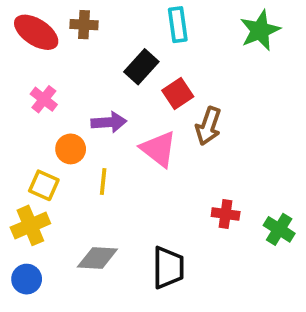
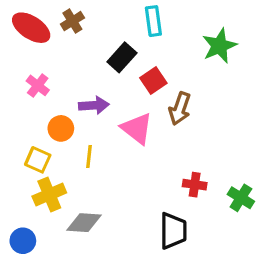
brown cross: (84, 25) -> (72, 21), turned -35
green star: (260, 30) -> (219, 46), moved
yellow cross: (30, 225) -> (49, 194), moved
black trapezoid: (168, 268) -> (173, 231), moved

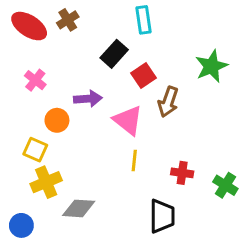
green star: (219, 46) -> (211, 66), moved
yellow line: (89, 157) -> (134, 160), moved

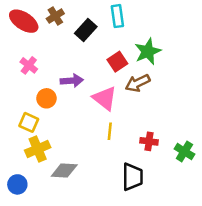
black rectangle: (114, 54) -> (86, 30), moved
green star: (211, 66) -> (148, 52), moved
brown arrow: (168, 102) -> (138, 83), turned 45

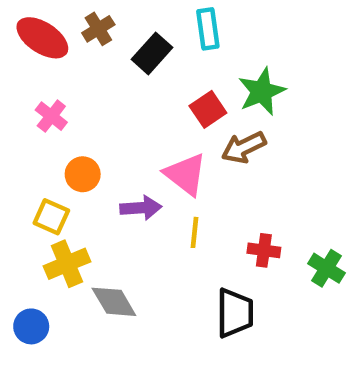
purple arrow: (72, 81) -> (141, 208), moved
gray diamond: (64, 170) -> (114, 302), turned 56

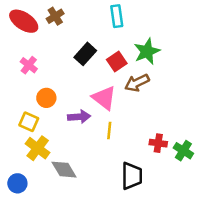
black rectangle: (152, 53) -> (85, 54), moved
red cross: (264, 250) -> (158, 143), moved
yellow cross: (67, 264) -> (38, 148), turned -30

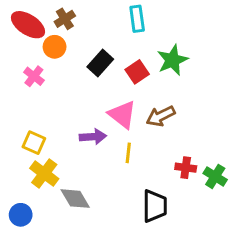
brown arrow: (137, 83) -> (161, 116), moved
orange circle: (46, 98) -> (55, 47), moved

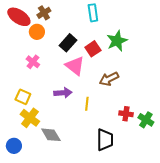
pink cross: (34, 76) -> (33, 62), moved
pink triangle: (122, 115) -> (75, 66), moved

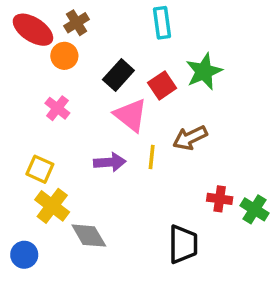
yellow line: (87, 104) -> (152, 157), moved

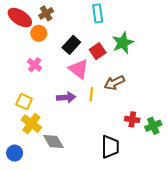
green cross: (255, 209) -> (153, 126), turned 35

